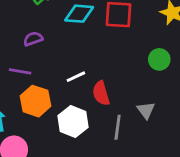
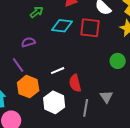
purple line: (20, 71) -> (18, 65), turned 42

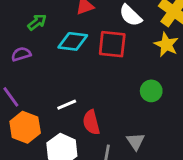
purple semicircle: (28, 42) -> (21, 54), moved

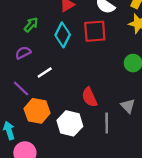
cyan diamond: (73, 41) -> (63, 35), turned -60
white line: (67, 105) -> (45, 73), moved

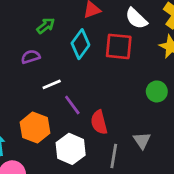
purple line: (21, 88) -> (72, 105), moved

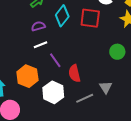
purple semicircle: (31, 57) -> (38, 26), moved
gray line: (114, 156) -> (85, 98), turned 54

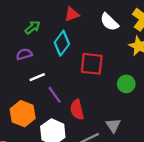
red square: (90, 18) -> (92, 64), moved
purple semicircle: (38, 26) -> (24, 54), moved

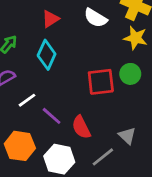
red square: (92, 64) -> (101, 82), moved
green circle: (126, 84) -> (130, 74), moved

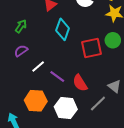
cyan diamond: (47, 55) -> (63, 29), moved

